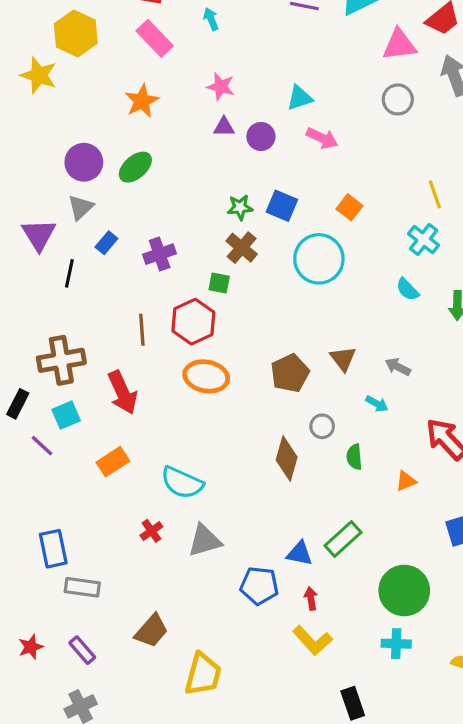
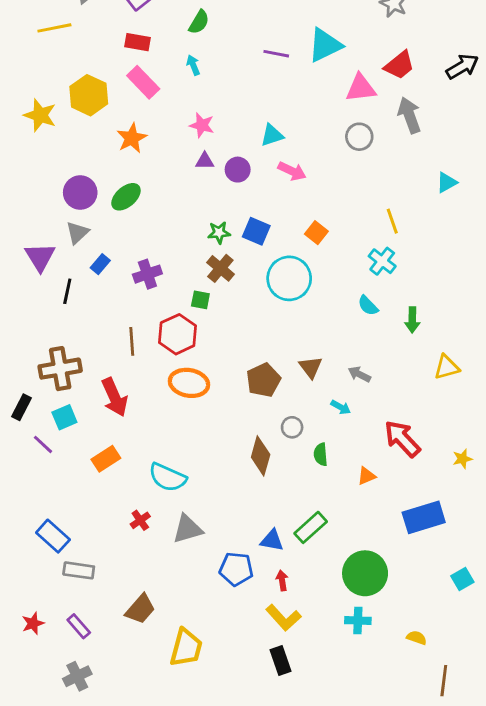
yellow hexagon: (76, 33) -> (89, 95), moved
blue rectangle: (53, 549) -> (53, 536), turned -36
black rectangle: (353, 703) -> (281, 661), moved

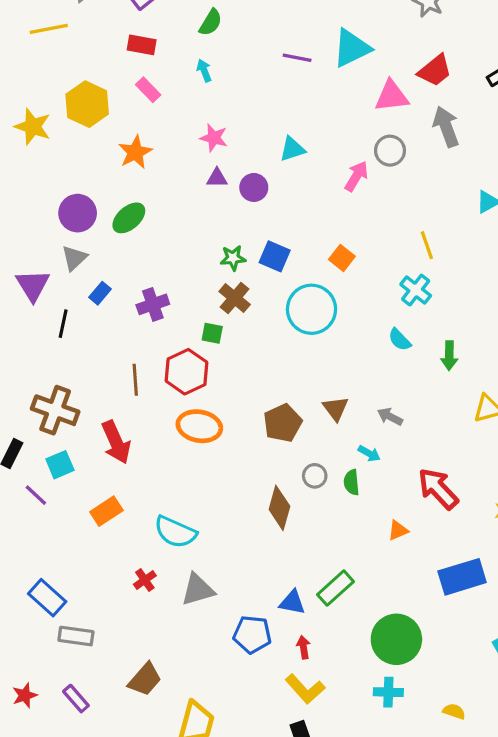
pink rectangle: (143, 82) -> (148, 90), size x0.7
pink arrow: (292, 171) -> (356, 176), moved, turned -84
brown cross: (60, 369) -> (55, 410), turned 30
green semicircle: (321, 454) -> (352, 482), moved

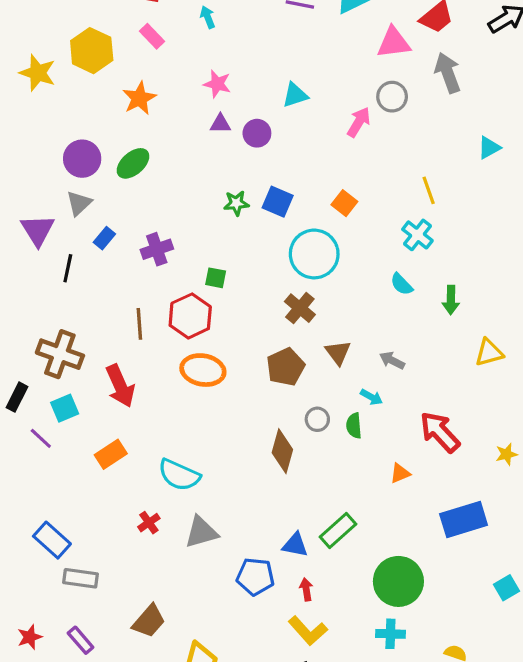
brown cross: (235, 298) -> (300, 308), moved

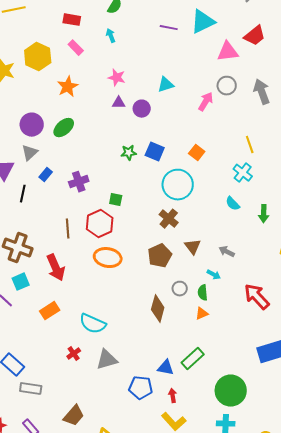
gray arrow: (448, 73) -> (262, 92), moved
orange triangle: (400, 473) -> (202, 314), moved

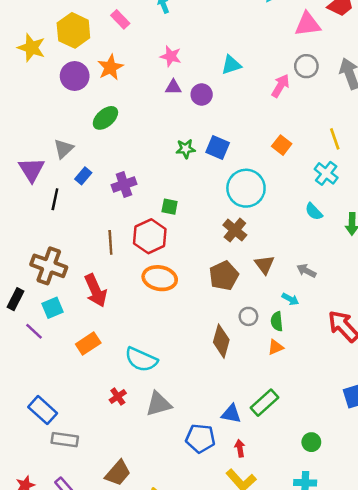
purple circle: (32, 125) -> (75, 76), moved
orange square: (197, 153) -> (282, 145), moved
green circle: (231, 391) -> (311, 442), size x0.5

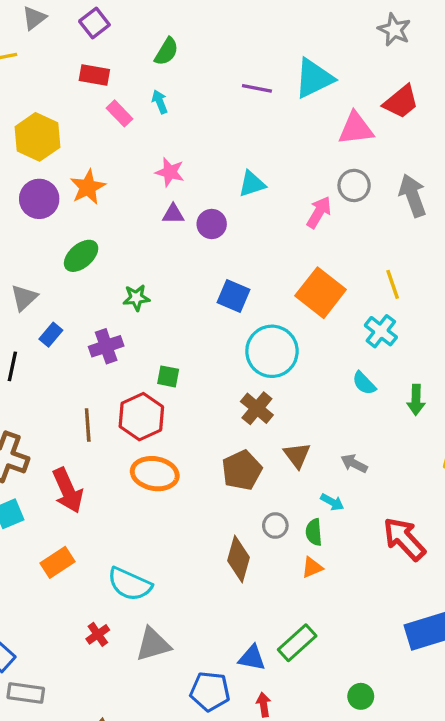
pink rectangle: (120, 19) -> (120, 113), moved
orange square: (282, 145) -> (321, 293), size x1.8
green star: (186, 149) -> (136, 298), moved

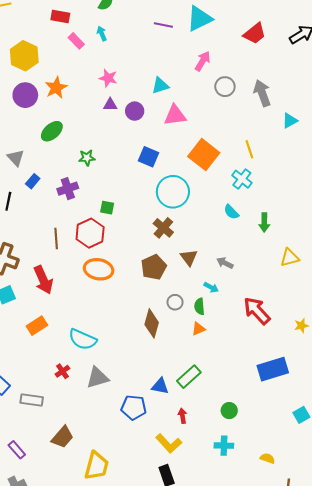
pink triangle: (356, 129) -> (175, 115), moved
pink arrow: (319, 212) -> (203, 61), moved
gray triangle: (24, 298) -> (16, 158), turned -30
gray rectangle: (26, 693) -> (32, 400), moved
red arrow: (264, 705) -> (182, 416), moved

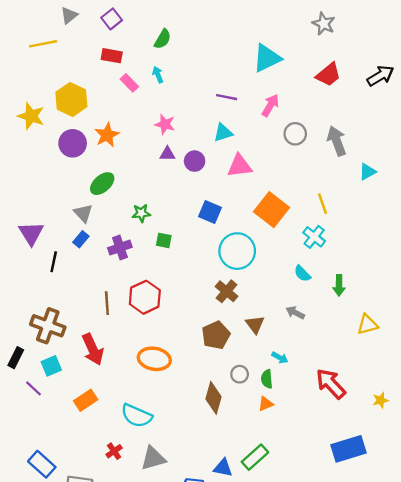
purple line: (163, 25) -> (227, 97), moved
gray triangle: (16, 158) -> (83, 213), moved
green square: (107, 208) -> (164, 240), moved
gray arrow: (225, 263) -> (295, 313), moved
orange ellipse: (99, 269) -> (154, 359), moved

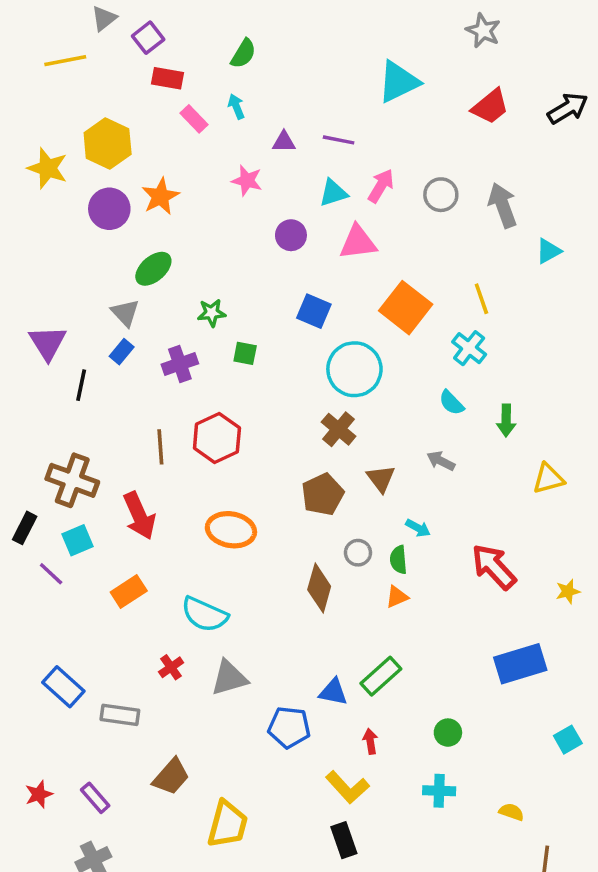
purple square: (112, 19) -> (148, 38), moved
pink arrow: (270, 105) -> (381, 186), moved
purple triangle: (167, 154) -> (284, 142), moved

